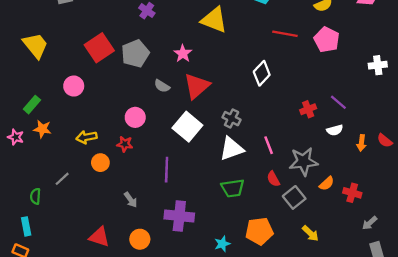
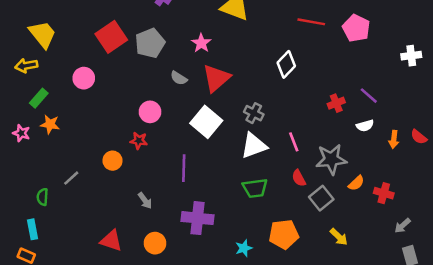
yellow arrow: (86, 137) -> (26, 66), moved

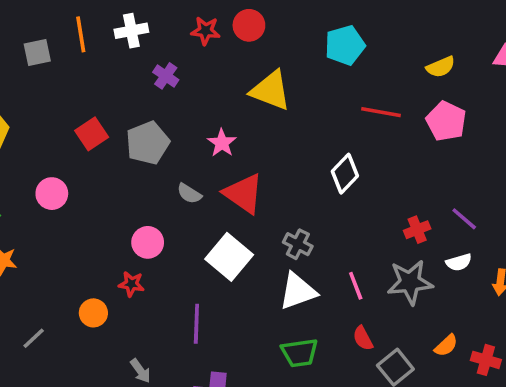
red square: (111, 37) -> (92, 134), size x0.7
red triangle: (216, 78) -> (244, 194), turned -44
gray star: (331, 159) -> (410, 282), moved

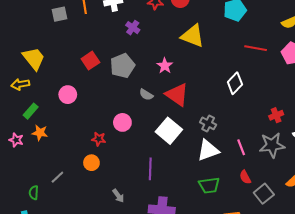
red star: (131, 284) -> (99, 139), moved

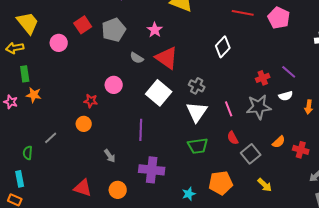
pink circle: (68, 95) -> (59, 43), moved
green rectangle: (31, 111) -> (25, 74), turned -49
white triangle: (208, 150) -> (197, 112), turned -35

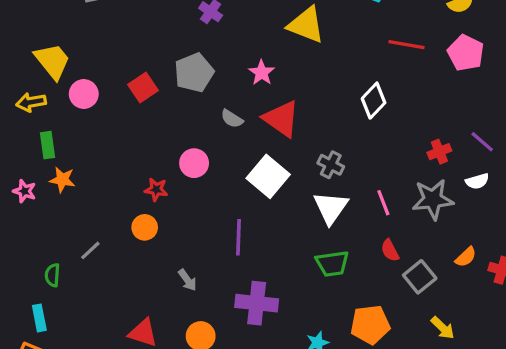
red square: (83, 25) -> (143, 87), moved
pink circle: (59, 43) -> (84, 94), moved

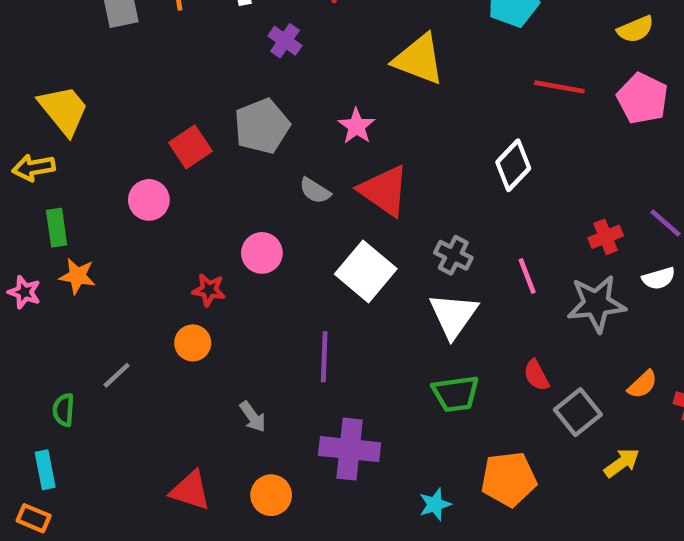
pink circle: (84, 94) -> (149, 200), moved
pink line: (383, 203) -> (527, 276), moved
yellow arrow: (443, 328) -> (622, 463), moved, turned -80

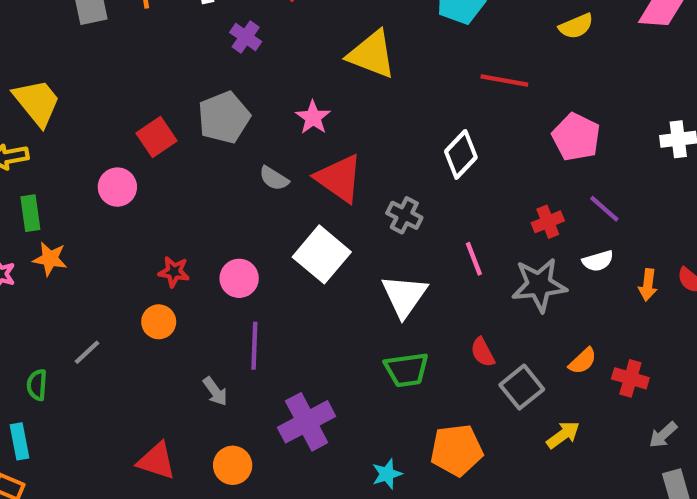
pink pentagon: (642, 98) -> (576, 137), moved
pink circle: (262, 253) -> (239, 278), moved
gray cross: (453, 255) -> (404, 215), moved
purple line: (324, 357) -> (254, 346), moved
purple cross: (350, 449) -> (307, 422), turned -34

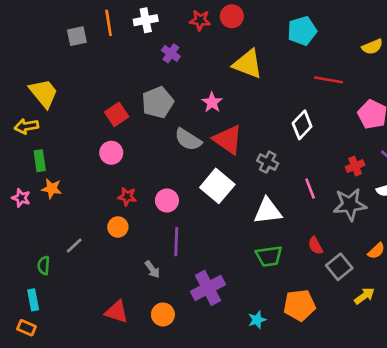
gray semicircle: (274, 178) -> (188, 140), size x1.5
pink circle: (117, 187) -> (111, 153), moved
white triangle: (404, 296) -> (268, 211), turned 48

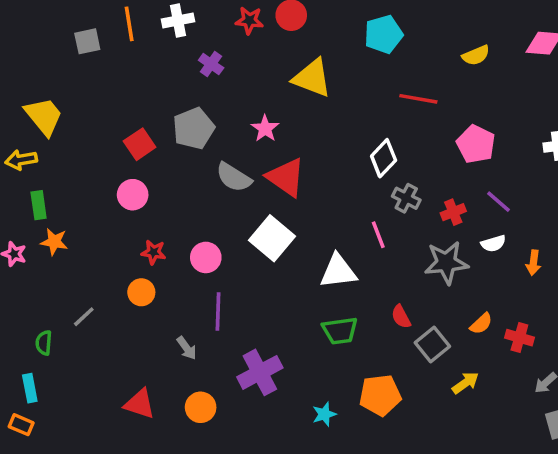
gray cross: (268, 162) -> (406, 198), moved
pink line: (310, 189) -> (378, 235), moved

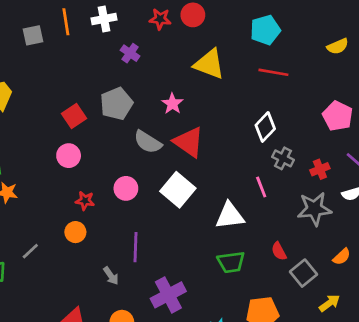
red line: (418, 99) -> (273, 72), moved
pink circle: (206, 257) -> (126, 188), moved

